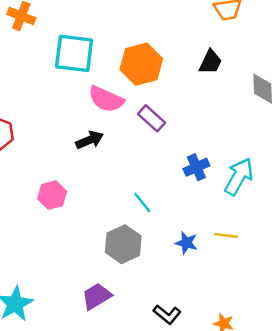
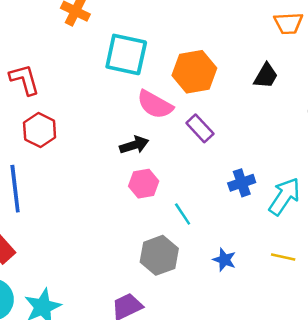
pink hexagon: (52, 195) -> (144, 184), moved
yellow line: (226, 235) -> (283, 257), moved

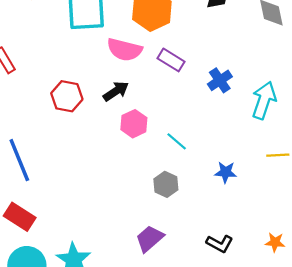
red hexagon: (40, 130) -> (67, 96), moved
blue cross: (242, 183) -> (220, 80), moved
gray hexagon: (159, 255) -> (166, 184), size x0.7

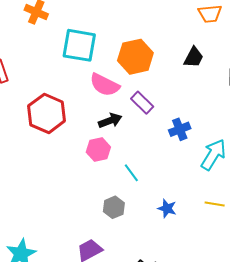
black arrow: (116, 91) -> (110, 121), moved
red hexagon: (67, 96) -> (47, 113), size x1.4

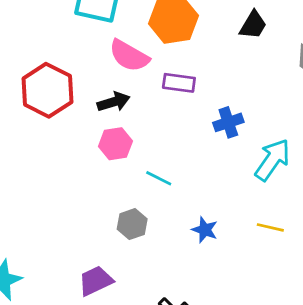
purple rectangle: (142, 103) -> (179, 83), turned -40
black arrow: (110, 121) -> (114, 102), moved
cyan line: (131, 173) -> (159, 178), turned -30

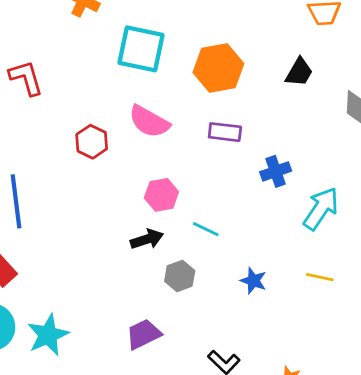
pink semicircle: (129, 56) -> (149, 122), moved
red hexagon: (47, 90) -> (92, 142), size x0.6
black arrow: (114, 102) -> (147, 239), moved

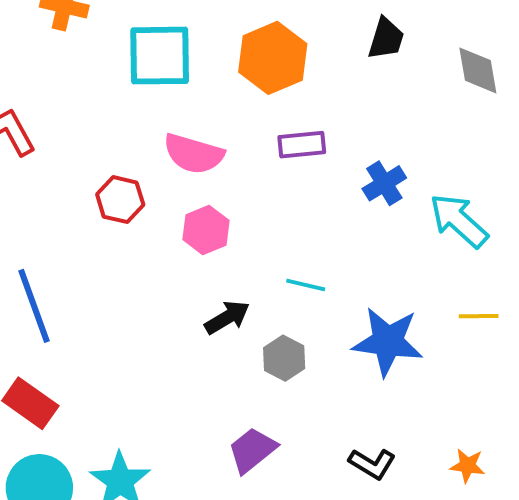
pink hexagon: (161, 195) -> (206, 230), moved
cyan arrow: (321, 209) -> (459, 221), turned -69
blue star: (253, 281) -> (388, 342), size x1.8

